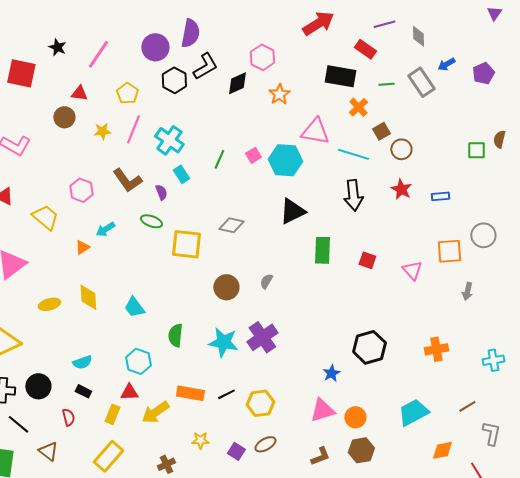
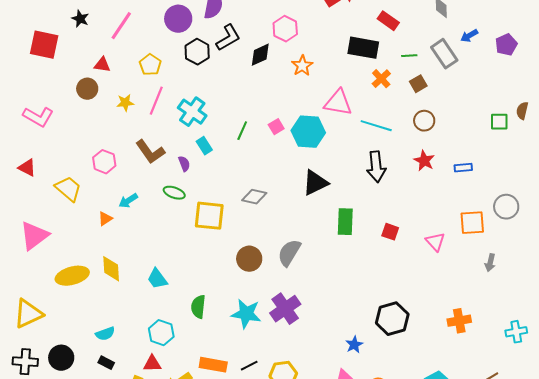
brown square: (381, 131) -> (418, 84), moved
gray semicircle: (266, 281) -> (289, 253), size x1.8
yellow ellipse: (49, 304) -> (72, 276), size x1.5

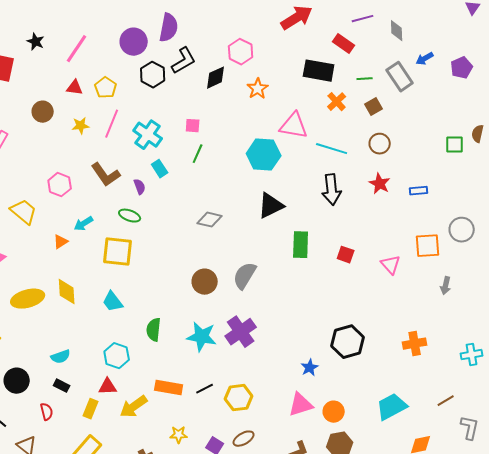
red triangle: (102, 65) -> (75, 88), moved
pink square: (276, 127) -> (193, 126), moved, turned 35
yellow square: (209, 216) -> (118, 252), moved

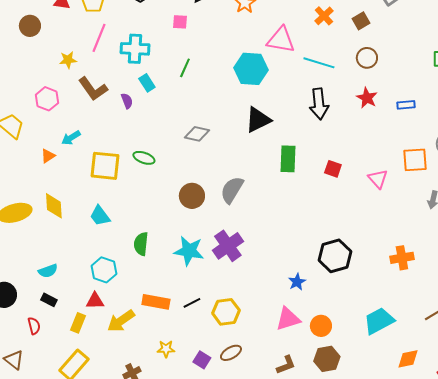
yellow star: (81, 126) -> (68, 60), moved
pink square: (193, 126) -> (180, 22), moved
cyan cross: (148, 135) -> (135, 49), turned -32
green ellipse: (130, 216) -> (144, 158), moved

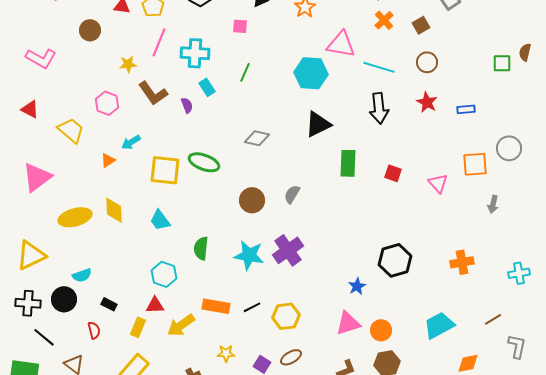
green ellipse: (144, 158) -> (204, 162), size x1.4
gray semicircle: (232, 190) -> (292, 194), size x0.7
cyan semicircle: (48, 271) -> (82, 275), moved

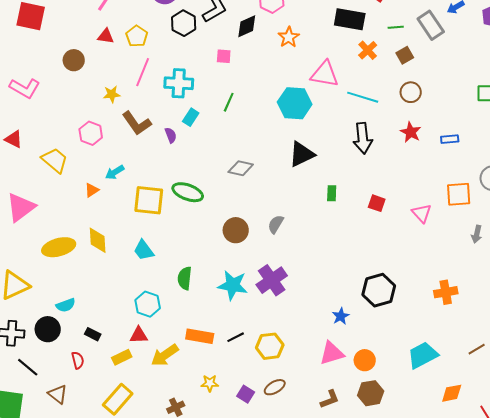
cyan rectangle: (207, 87) -> (191, 117), turned 66
green rectangle: (348, 163) -> (332, 193), size x0.6
yellow rectangle: (138, 327) -> (122, 357), turned 42

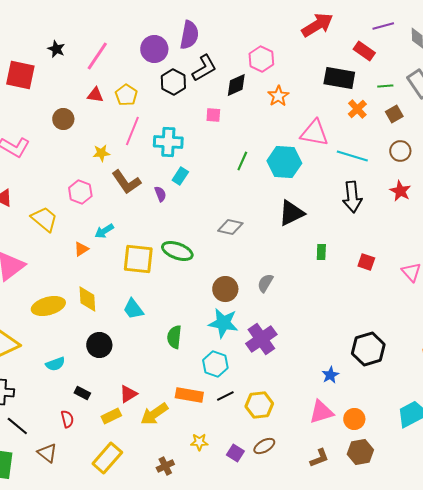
green line: (229, 102) -> (242, 161), moved
cyan star: (233, 285) -> (223, 323), moved
cyan hexagon: (148, 304) -> (215, 364), moved
black circle: (48, 329) -> (99, 345), moved
red triangle: (139, 335) -> (128, 394), turned -30

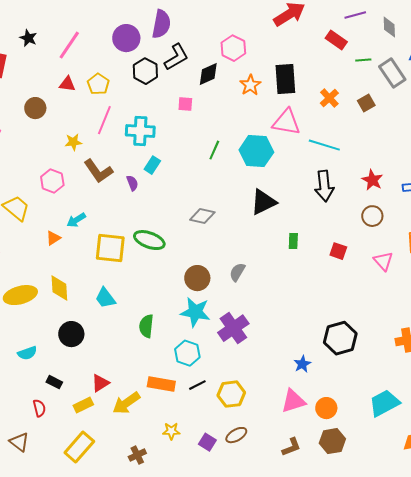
black rectangle: (339, 78) -> (285, 79), moved, turned 76
green line: (385, 86) -> (363, 60), moved
brown circle: (400, 151) -> (372, 216), moved

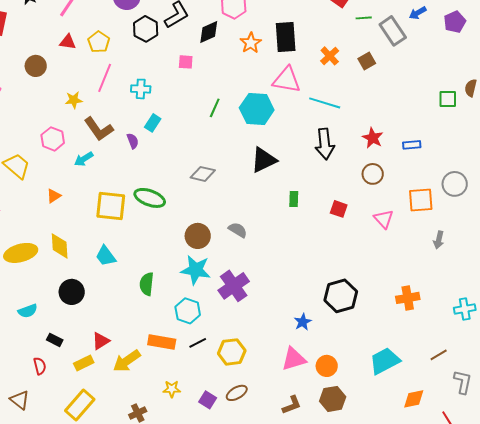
cyan cross: (140, 131) -> (141, 89), size x0.7
cyan arrow: (76, 220) -> (84, 159), moved
gray semicircle: (237, 272) -> (238, 230), turned 90

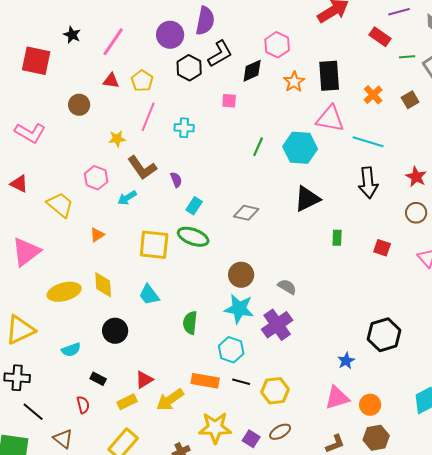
cyan rectangle: (153, 123) -> (194, 206), moved
gray semicircle: (238, 230) -> (287, 287), moved
black line: (198, 343) -> (241, 382), turned 42
yellow star: (172, 389) -> (215, 428), size x1.8

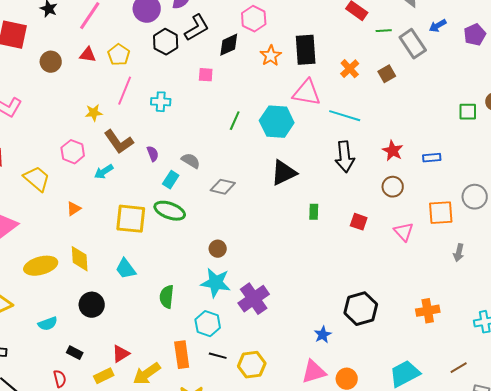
brown circle: (79, 105) -> (51, 62), moved
brown circle: (241, 275) -> (218, 249), size x0.7
gray semicircle: (287, 287) -> (191, 161), moved
orange rectangle: (205, 381) -> (182, 355), turned 72

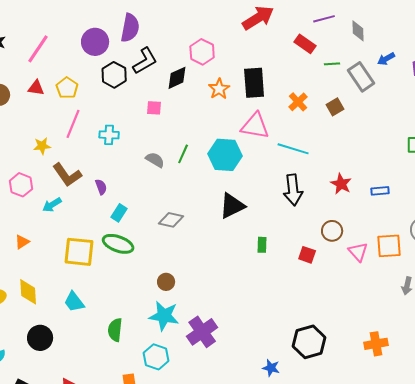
gray semicircle: (191, 161) -> (155, 160), moved
brown circle: (393, 187) -> (332, 231), moved
pink triangle: (404, 232) -> (358, 252), moved
blue star: (323, 335) -> (271, 368), turned -30

